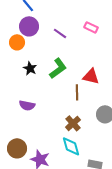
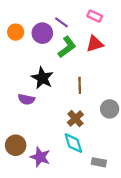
purple circle: (29, 26) -> (42, 33), moved
black star: (30, 68) -> (42, 78), moved, size x1.5
green L-shape: (58, 68) -> (67, 47), moved
red triangle: (91, 76) -> (95, 44), moved, turned -30

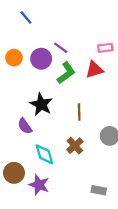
pink rectangle: (95, 16) -> (105, 48), moved, turned -32
purple semicircle: (26, 99) -> (25, 126), turned 42
cyan diamond: (73, 143) -> (44, 154), moved

